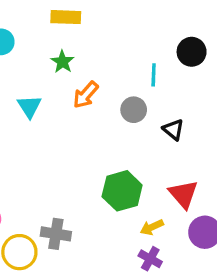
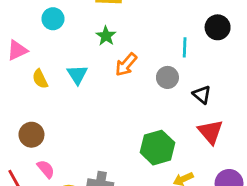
red triangle: (183, 194) -> (210, 132), moved

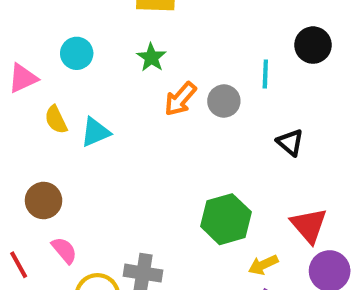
cyan circle: (53, 19) -> (77, 53), moved
cyan triangle: (77, 75) -> (95, 132), moved, turned 40
gray circle: (167, 77) -> (224, 101), moved
red triangle: (210, 132) -> (309, 225), moved

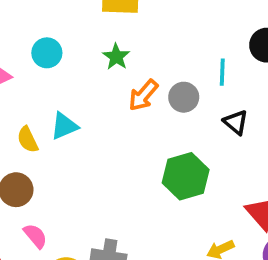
yellow semicircle: (56, 120) -> (28, 140), moved
black triangle: (290, 142) -> (236, 122), moved
green hexagon: (226, 219) -> (186, 176), moved

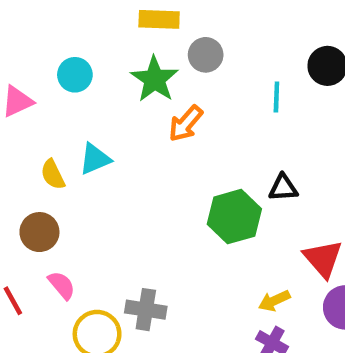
green star: (116, 57) -> (155, 79), size x1.5
gray circle: (184, 97) -> (206, 55), moved
black triangle: (236, 122) -> (283, 188), moved, turned -44

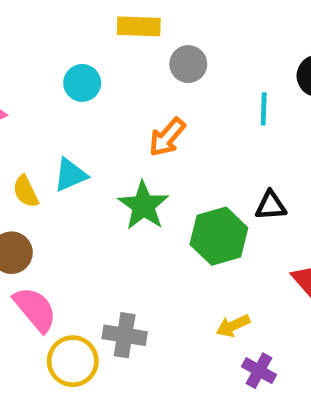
cyan circle: (75, 75) -> (82, 83), moved
green star: (155, 79) -> (143, 206), moved
pink semicircle: (62, 285) -> (35, 309), size x1.5
yellow arrow: (274, 301) -> (233, 326), moved

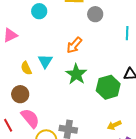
cyan circle: (82, 83) -> (39, 11), moved
orange arrow: (167, 137) -> (74, 45), moved
cyan triangle: (70, 175) -> (45, 61), turned -35

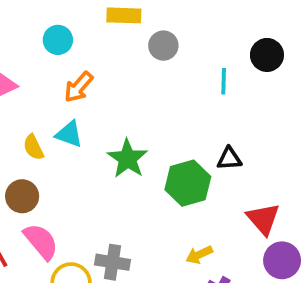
orange arrow: (74, 45) -> (79, 87), moved
cyan triangle: (45, 61) -> (69, 134), turned -42

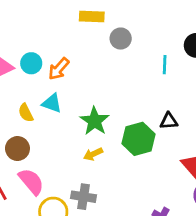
cyan circle: (58, 40) -> (31, 63), moved
yellow arrow: (199, 255) -> (93, 154), moved

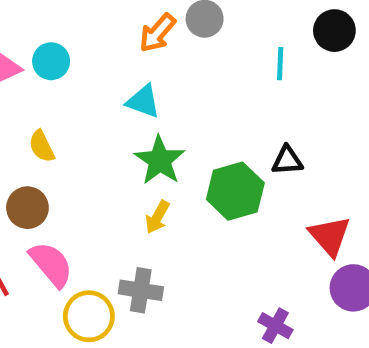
orange arrow: (59, 69) -> (157, 33), moved
cyan triangle: (52, 103) -> (143, 101), moved
yellow arrow: (93, 154) -> (157, 217), turned -36

